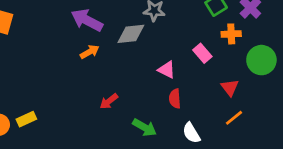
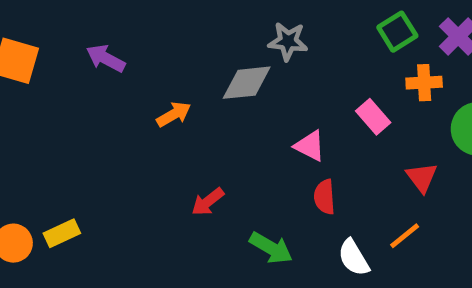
purple arrow: (87, 20) -> (106, 58), moved, size x0.7
orange line: (234, 118) -> (405, 236), moved

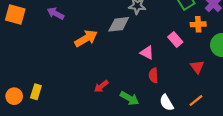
orange arrow: (174, 114) -> (86, 38), size x1.5
red arrow: (208, 202) -> (101, 86), moved
yellow rectangle: (62, 233) -> (36, 92), turned -48
orange line: (405, 236) -> (196, 101), moved

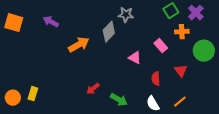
gray diamond: (119, 24) -> (109, 32), turned -40
red semicircle: (154, 75) -> (156, 79), moved

